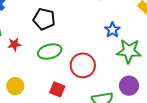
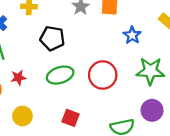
blue star: (112, 30) -> (132, 35), moved
red star: (14, 44) -> (18, 78), moved
red circle: (83, 65) -> (103, 75), moved

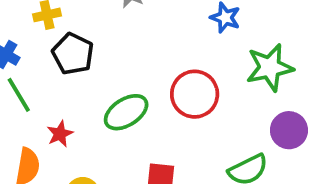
black pentagon: (52, 38) -> (73, 54), moved, turned 30

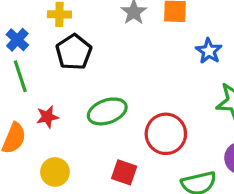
red circle: (195, 94) -> (166, 134), moved

